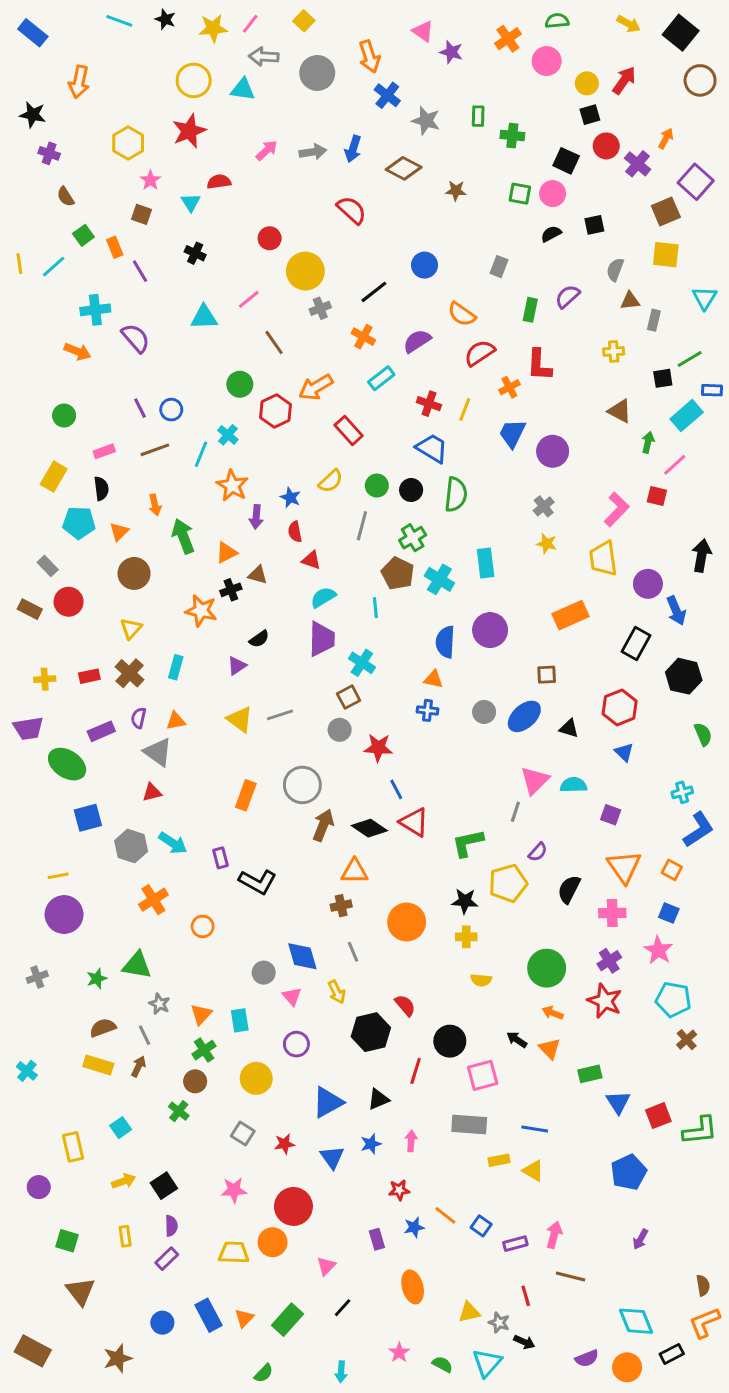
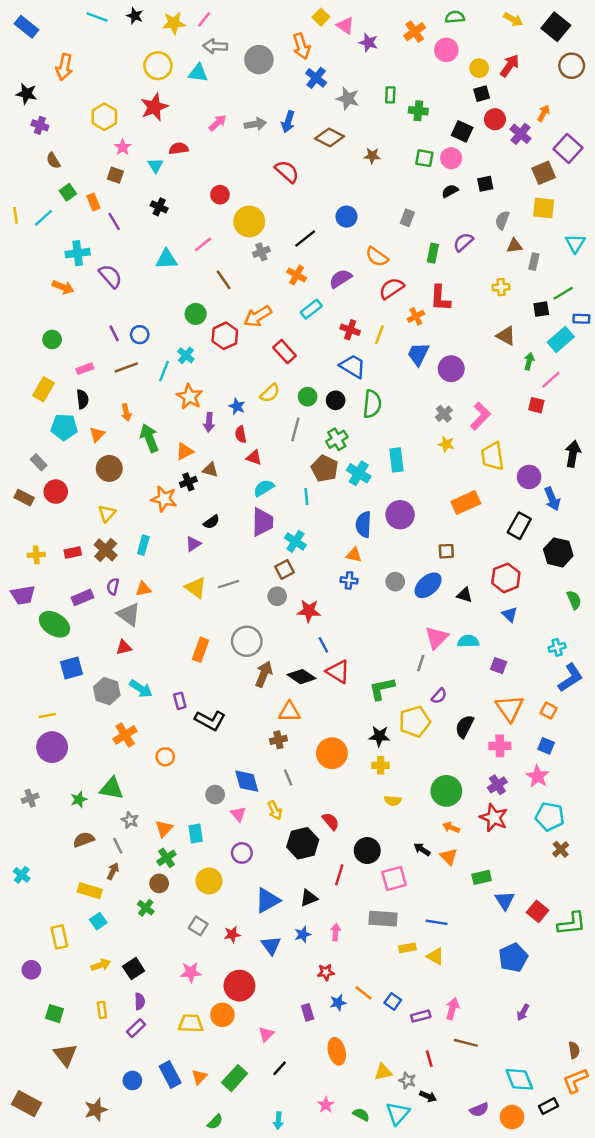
yellow square: (304, 21) -> (321, 17), moved
pink L-shape: (617, 509) -> (480, 416), moved
yellow rectangle: (98, 1065) -> (90, 891), moved
red square: (658, 1116) -> (538, 911), turned -30

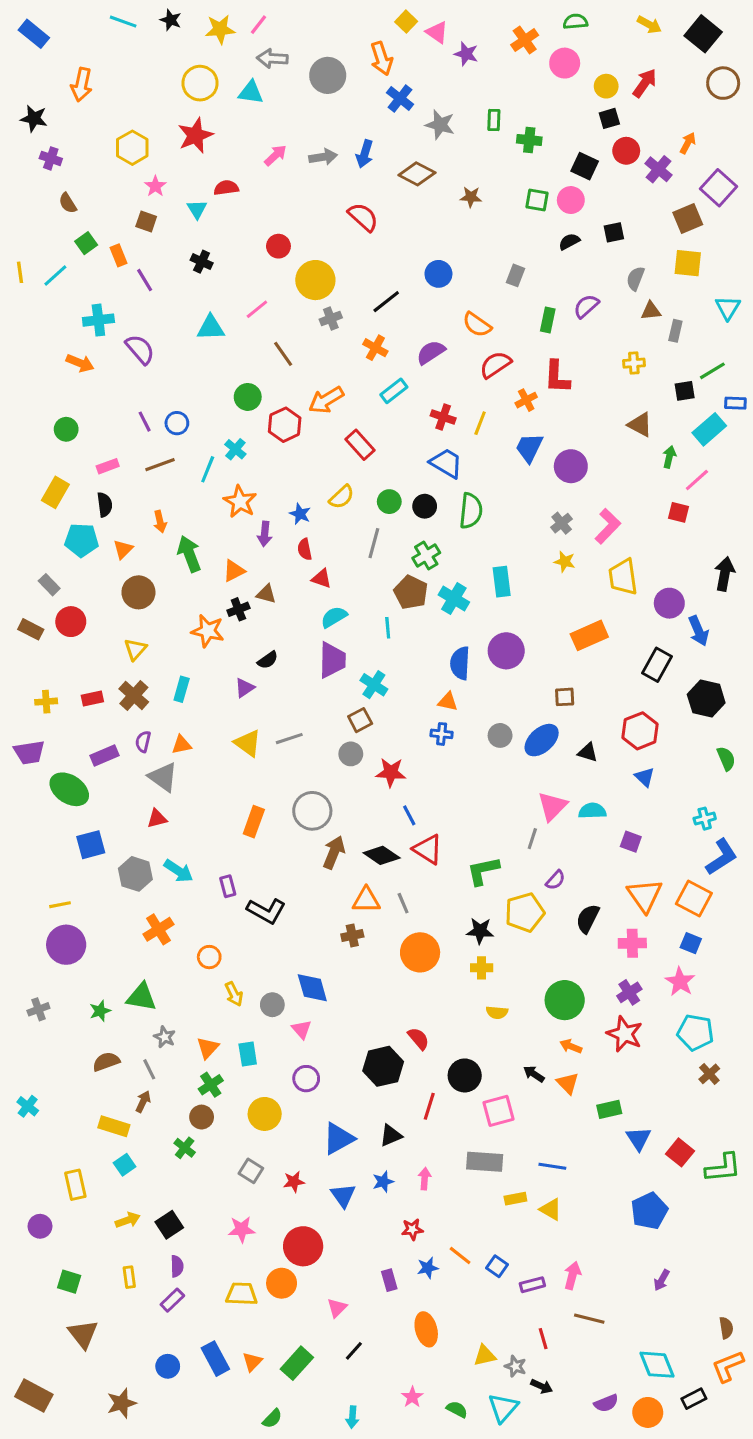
orange square: (549, 711) -> (694, 899), size x1.6
gray line: (288, 778) -> (403, 903), moved
yellow arrow: (275, 810) -> (234, 994), moved

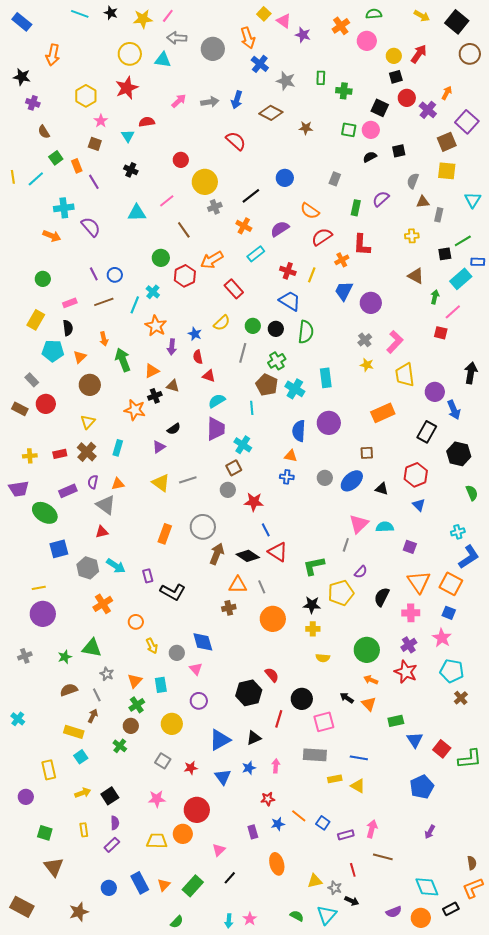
pink star: (412, 1397) -> (250, 919), moved

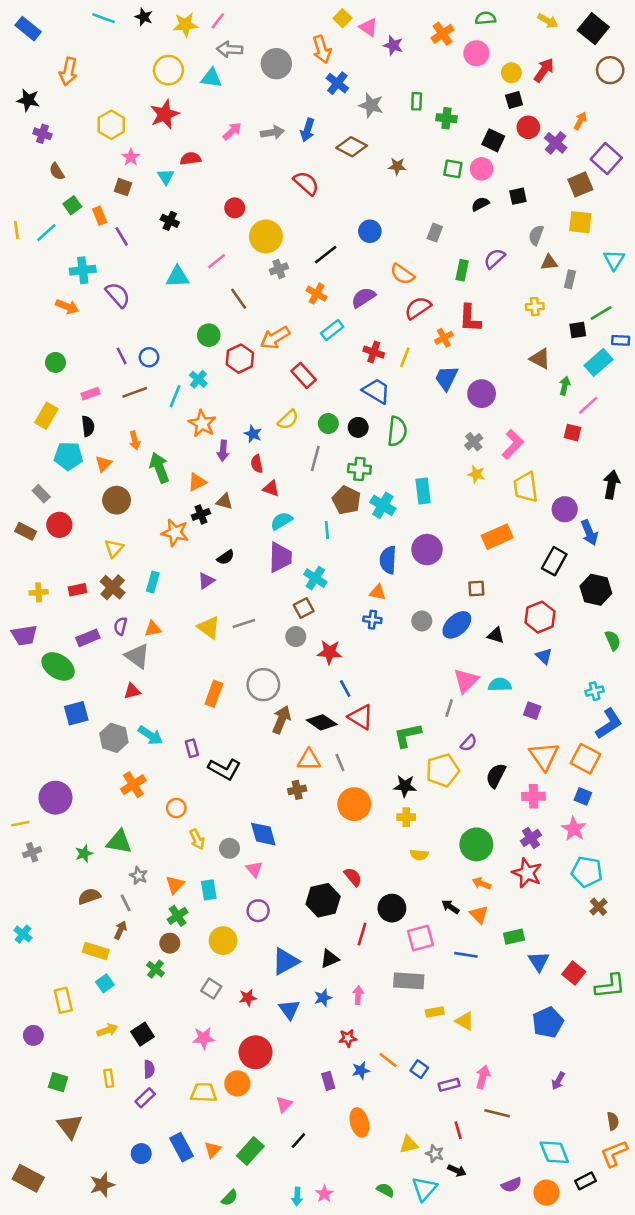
green cross: (277, 361) -> (359, 469), turned 36
yellow line: (39, 588) -> (20, 824), moved
blue line: (359, 758) -> (466, 955), moved

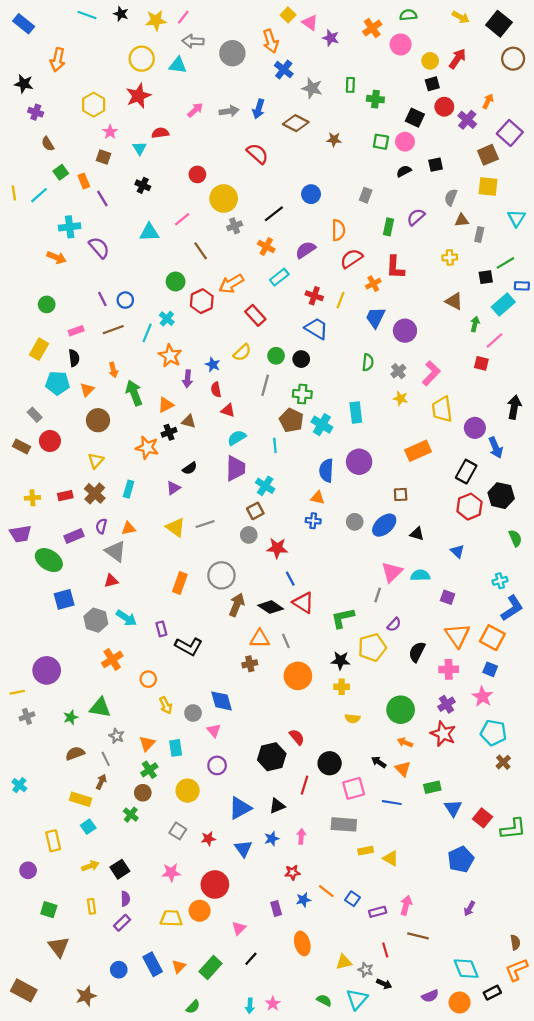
orange semicircle: (402, 274) -> (338, 230), turned -125
green semicircle: (397, 431) -> (368, 362), moved, size x0.7
red hexagon: (540, 617) -> (469, 507), moved

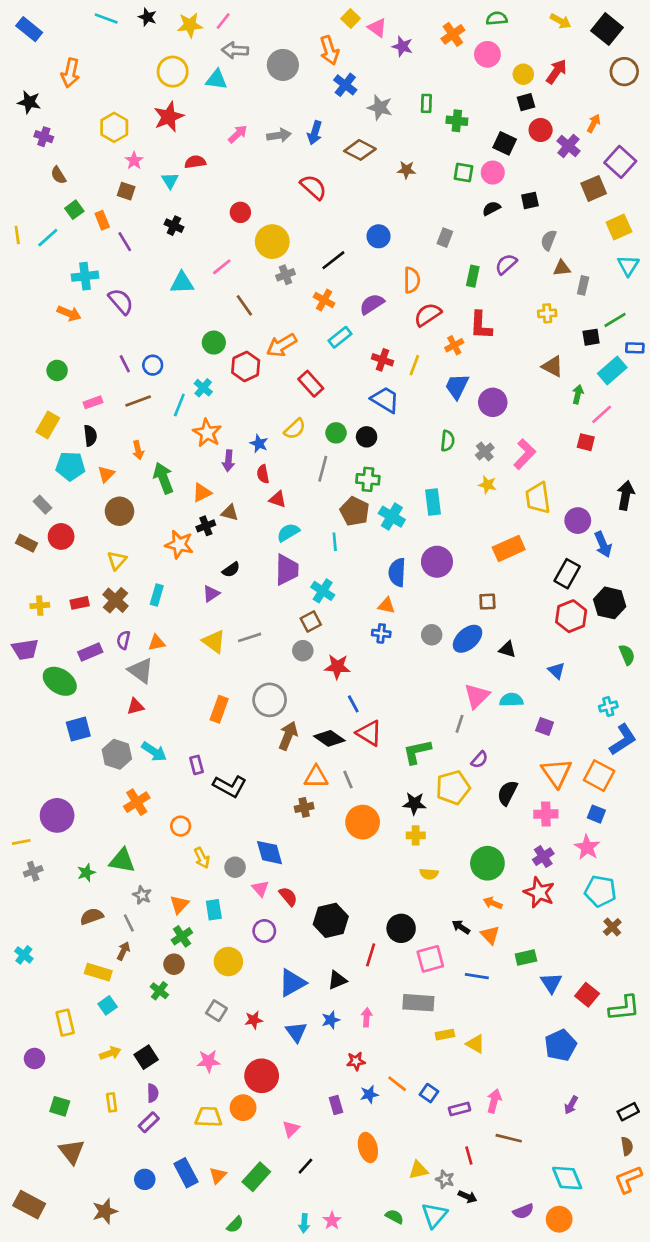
yellow square: (488, 186) -> (619, 227), moved, turned -30
red semicircle: (297, 737) -> (288, 896), moved
black rectangle: (492, 993) -> (628, 1112), moved

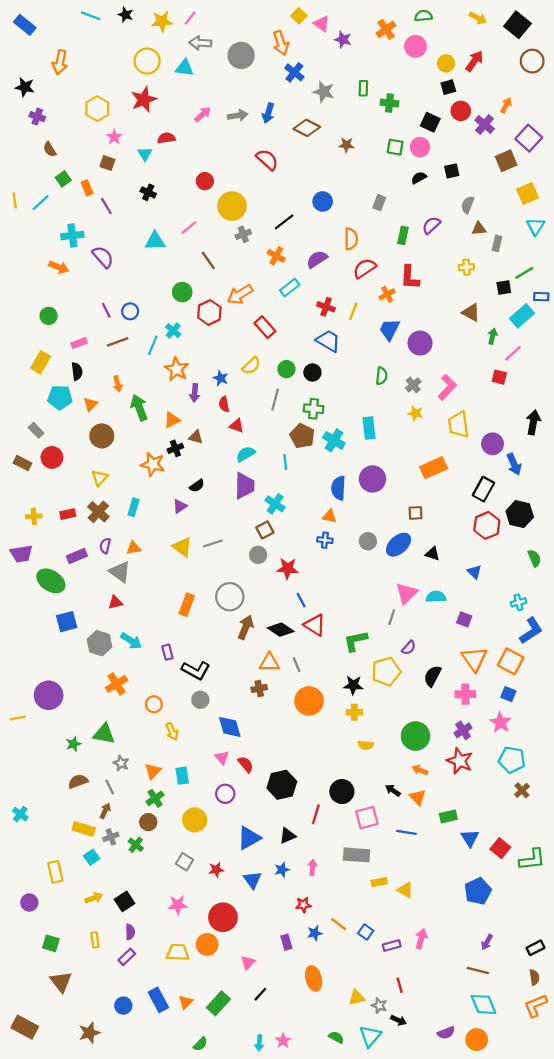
gray circle: (235, 867) -> (200, 700), moved
gray cross: (33, 871) -> (111, 837), moved
brown line: (509, 1138) -> (478, 970), moved

